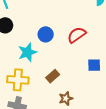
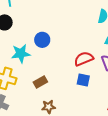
red semicircle: (77, 35) -> (84, 59), moved

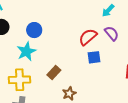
blue circle: (42, 40) -> (34, 30), moved

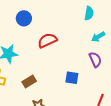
blue circle: (34, 30) -> (24, 18), moved
red semicircle: (88, 37) -> (47, 40), moved

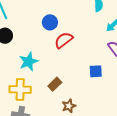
blue circle: (24, 18) -> (50, 22), moved

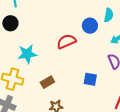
blue circle: (50, 22) -> (90, 26), moved

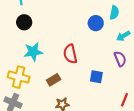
black circle: (10, 23) -> (24, 22), moved
red semicircle: (66, 41) -> (70, 54), moved, turned -78

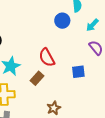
brown rectangle: (54, 80) -> (37, 78), moved

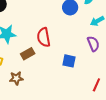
brown star: (54, 108) -> (16, 78), moved

